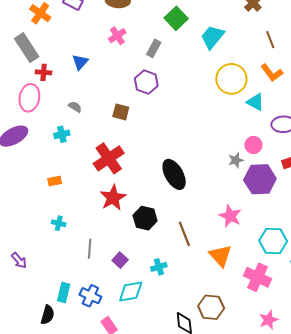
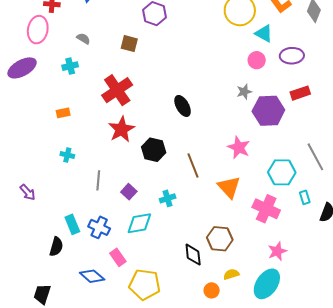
pink circle: (253, 145) -> (257, 60), moved
black ellipse: (174, 174) -> (183, 106), size x0.7
cyan rectangle: (64, 293) -> (72, 224), turned -36

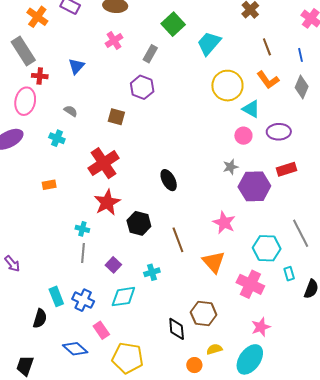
cyan cross: (70, 66) -> (57, 138), turned 35
cyan cross: (67, 155) -> (82, 229), moved

